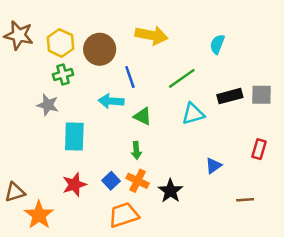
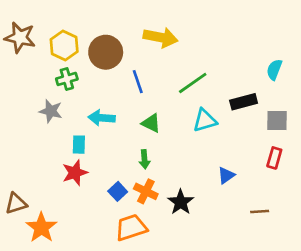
cyan semicircle: (217, 44) -> (274, 70), moved
gray square: (262, 95) -> (277, 120), moved
cyan arrow: (111, 101) -> (102, 118), moved
cyan rectangle: (74, 137) -> (79, 145), size x0.6
red star: (74, 185) -> (75, 173), moved

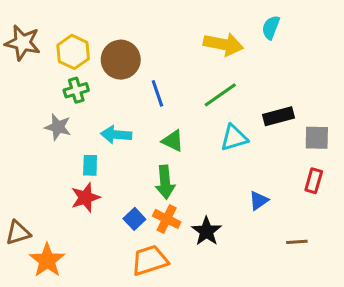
yellow arrow: (161, 37) -> (223, 44), moved
cyan semicircle: (274, 70) -> (271, 27), moved
green arrow: (144, 159) -> (165, 182), size x1.5

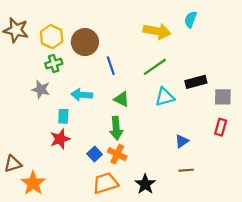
black star: (206, 231) -> (145, 184), moved
brown line: (297, 242) -> (186, 170), moved

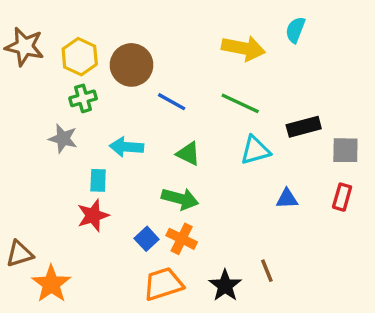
blue line: (111, 66) -> (172, 102), turned -42
green line: (155, 67) -> (240, 103), turned 60
green arrow: (116, 128) -> (180, 199), turned -70
blue triangle: (182, 141) -> (287, 199), moved, turned 32
brown line: (186, 170) -> (267, 271), moved, turned 72

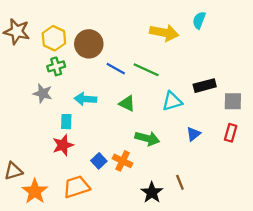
green line: (240, 103) -> (146, 70), moved
green arrow: (180, 199) -> (147, 138), moved
blue triangle: (287, 199) -> (193, 134), turned -35
orange trapezoid: (163, 284) -> (76, 187), moved

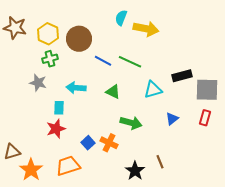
cyan semicircle: (199, 20) -> (121, 18), moved
gray square: (233, 101) -> (207, 90), size x1.4

